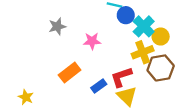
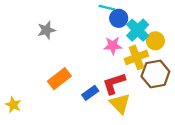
pink star: (92, 41) -> (113, 46), moved

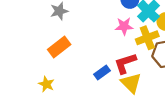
orange rectangle: (59, 79) -> (59, 47), moved
yellow star: (13, 105) -> (46, 84), moved

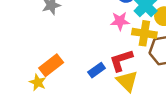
yellow cross: (147, 38) -> (144, 33), turned 30
orange rectangle: (59, 47) -> (51, 65), moved

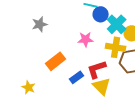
pink star: (120, 21) -> (86, 39), moved
orange rectangle: (51, 65) -> (56, 61), moved

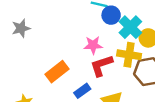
gray star: (40, 24) -> (21, 28), moved
red L-shape: (97, 69) -> (101, 66), moved

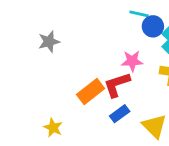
red L-shape: (101, 66) -> (117, 85), moved

